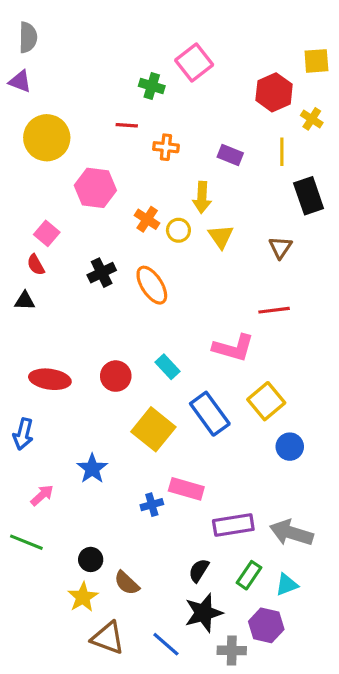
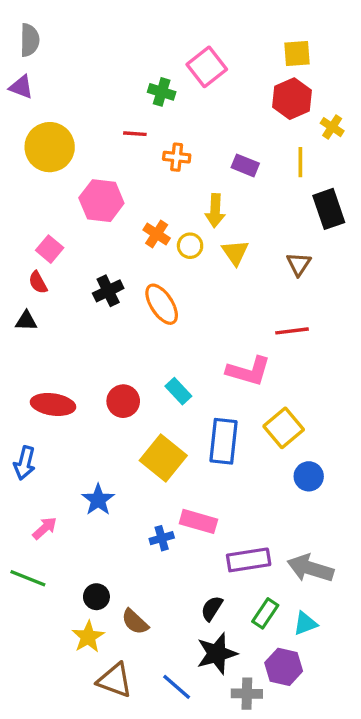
yellow square: (316, 61) -> (297, 53), moved
blue rectangle: (210, 414) -> (223, 441), turned 42

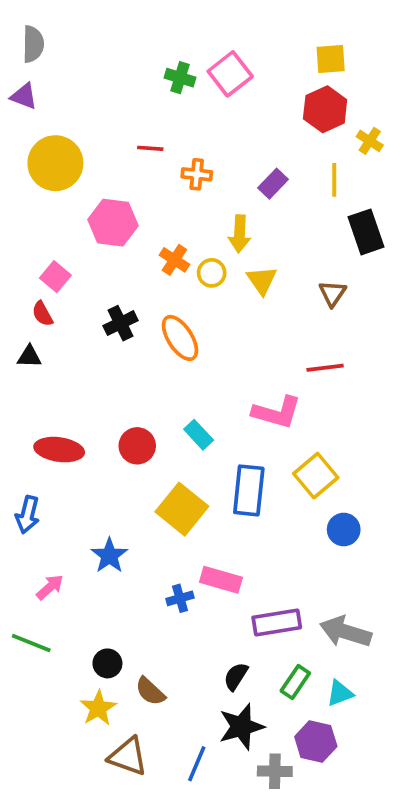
green cross: (162, 92) -> (180, 78), moved
purple rectangle: (245, 165) -> (273, 184), turned -68
blue line: (177, 687) -> (197, 764), turned 72

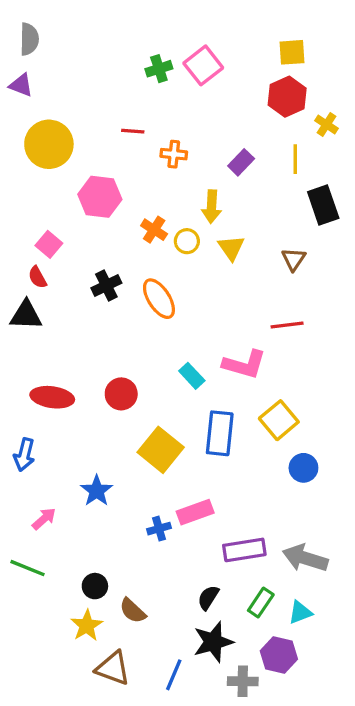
green cross: (180, 78) -> (159, 69), turned -35
black triangle: (29, 357) -> (26, 315), size x1.5
cyan rectangle: (199, 435) -> (192, 376), moved
pink rectangle: (221, 580) -> (195, 512), turned -36

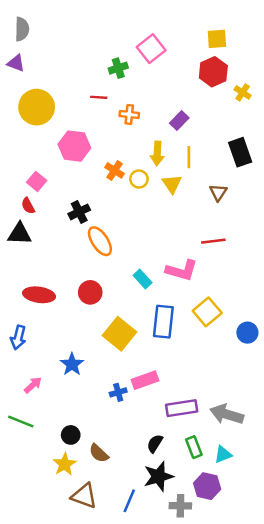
green cross: (159, 69) -> (118, 68), moved
yellow line: (295, 159) -> (189, 157), moved
orange ellipse: (159, 299) -> (100, 241), moved
blue circle: (303, 468) -> (247, 333), moved
green rectangle: (261, 602) -> (194, 447), turned -55

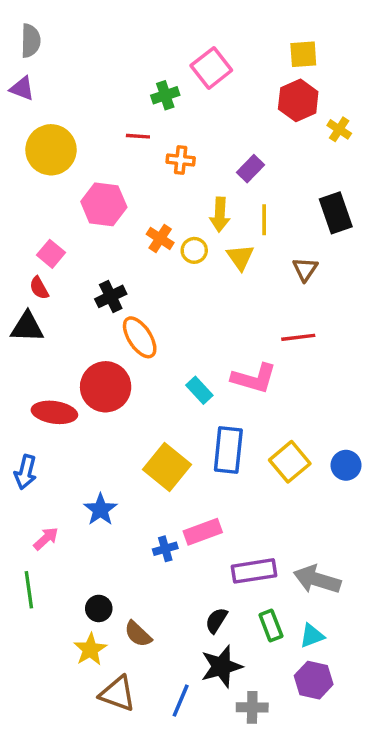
red circle: (90, 292) -> (106, 387), moved, size x1.5
yellow square: (207, 312) -> (290, 462), moved
green line: (21, 422) -> (29, 590), turned 60
purple hexagon: (207, 486) -> (314, 680), moved

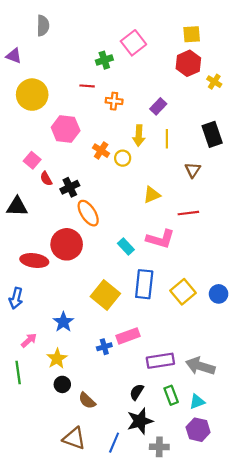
gray semicircle: (31, 41) -> (43, 26), moved
yellow triangle: (240, 257) -> (152, 195), moved, turned 42
red semicircle: (39, 288) -> (46, 179), moved
yellow star: (90, 649) -> (57, 359), moved

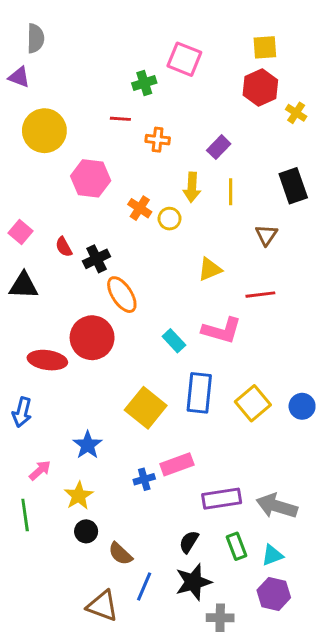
gray semicircle: (43, 26) -> (35, 38), moved
pink square: (133, 43) -> (184, 59), turned -30
pink square: (32, 160) -> (21, 232), moved
blue line: (114, 443) -> (144, 586), moved

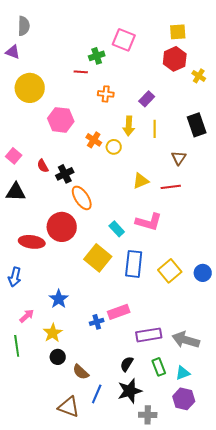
red line: (120, 119) -> (81, 72), moved
red line: (260, 295) -> (171, 187), moved
yellow square: (146, 408) -> (98, 258), moved

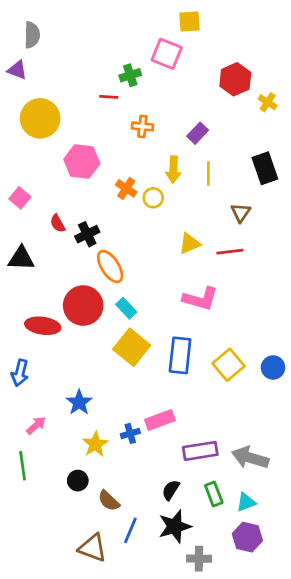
yellow square: (178, 32) -> (190, 21), moved
pink square: (14, 156) -> (20, 198), moved
cyan rectangle: (117, 229) -> (126, 308), moved
yellow star: (53, 333) -> (95, 444), moved

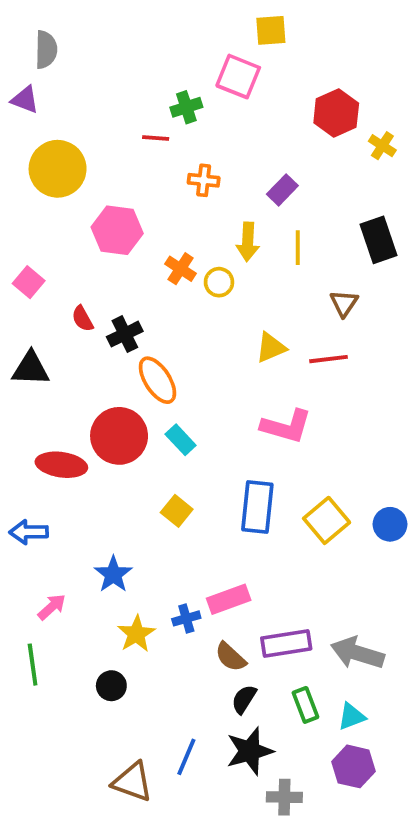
yellow square: (132, 347) -> (177, 511), moved, size x0.6
blue arrow: (20, 373) -> (29, 532), turned 75
brown semicircle: (109, 501) -> (231, 657), moved

